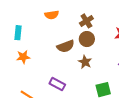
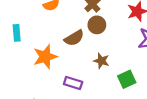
orange star: (23, 57) -> (45, 57), moved, size x1.5
brown star: (85, 62) -> (101, 61), moved

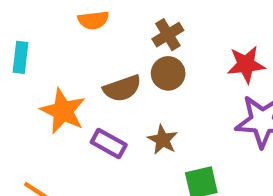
orange star: (45, 57) -> (63, 111), turned 30
purple rectangle: (73, 83) -> (109, 144), moved

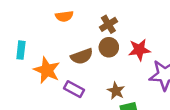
cyan rectangle: (21, 57) -> (21, 50), moved
red star: (246, 64) -> (139, 50), moved
brown star: (163, 140) -> (116, 91), moved

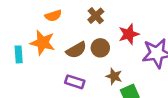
brown circle: (109, 47) -> (100, 48), moved
orange star: (47, 70) -> (42, 43), moved

